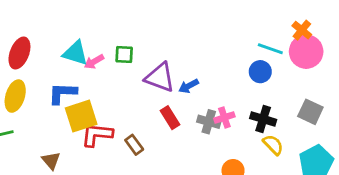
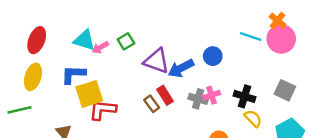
green square: (124, 54) -> (126, 41), turned -35
blue circle: (260, 72) -> (213, 56), moved
blue arrow: (189, 86) -> (181, 68), size x1.5
brown rectangle: (134, 145) -> (152, 104), moved

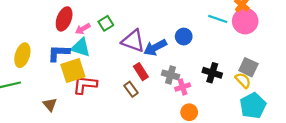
red ellipse: (37, 40) -> (64, 19), moved
cyan triangle: (84, 40) -> (81, 47), moved
pink cross: (211, 95) -> (183, 87), moved
brown rectangle: (152, 104) -> (131, 89), moved
yellow semicircle: (253, 118) -> (243, 80), moved

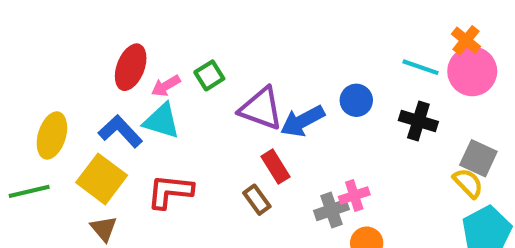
blue L-shape: (59, 53) -> (120, 131), turned 45
yellow square: (73, 71) -> (102, 179), moved, turned -35
black cross: (212, 73) -> (418, 121), moved
gray cross: (171, 75) -> (331, 210), moved, turned -35

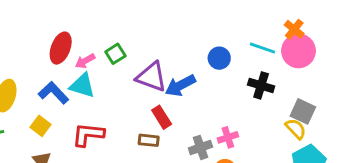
blue circle: (356, 100) -> (219, 58), moved
yellow square: (102, 179) -> (40, 126), size x0.6
pink cross: (354, 196) -> (228, 137), moved
brown rectangle: (257, 200) -> (149, 140), turned -48

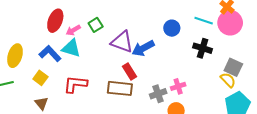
brown rectangle: (149, 140) -> (120, 88), size x1.6

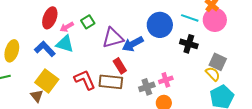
blue circle: (172, 28) -> (160, 25), size x1.6
purple triangle: (122, 42) -> (113, 38), turned -35
yellow square: (40, 78) -> (47, 81), moved, size x1.6
red L-shape: (75, 84) -> (85, 80), moved, turned 60

